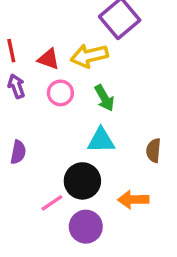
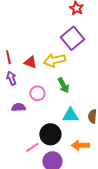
pink circle: (60, 93) -> (37, 93), moved
cyan triangle: (101, 140) -> (70, 115), moved
purple semicircle: (18, 152) -> (18, 107), moved, turned -104

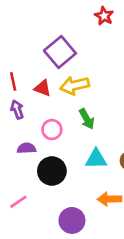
purple square: (72, 38) -> (60, 52), moved
black circle: (50, 134) -> (52, 171), moved
pink line: (32, 147) -> (18, 202), moved

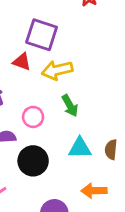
purple square: (60, 52) -> (42, 35), turned -32
red triangle: (43, 88) -> (22, 62), moved

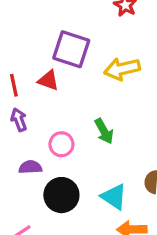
yellow arrow: (57, 70) -> (122, 69), moved
cyan triangle: (80, 148) -> (114, 197), moved, turned 35

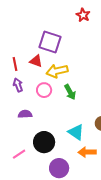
yellow arrow: (122, 69) -> (57, 71), moved
pink circle: (61, 144) -> (44, 90), moved
black circle: (61, 195) -> (44, 142), moved

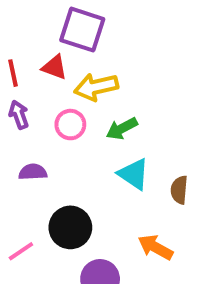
green arrow: (70, 92) -> (122, 129), turned 91
cyan triangle: (76, 132) -> (134, 174), moved
orange arrow: (87, 152) -> (155, 247), turned 30

